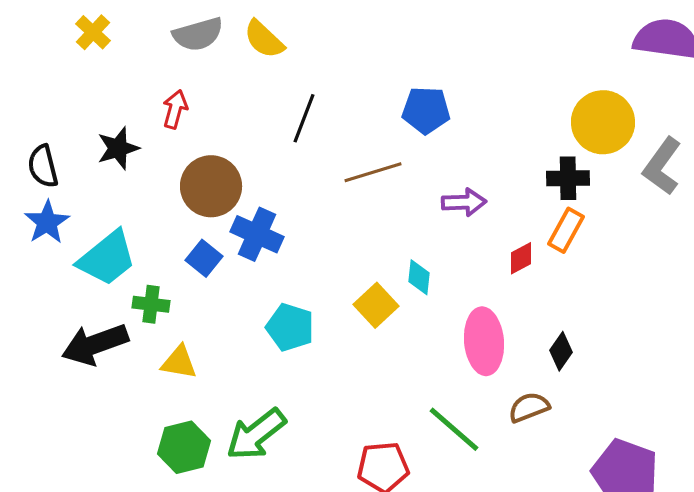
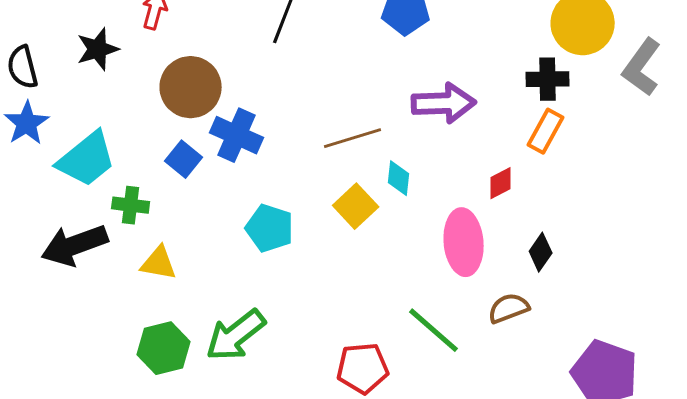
brown line: (373, 172) -> (353, 138), moved
purple arrow: (464, 202) -> (444, 103), size x1.4
red diamond: (521, 258) -> (501, 183), moved

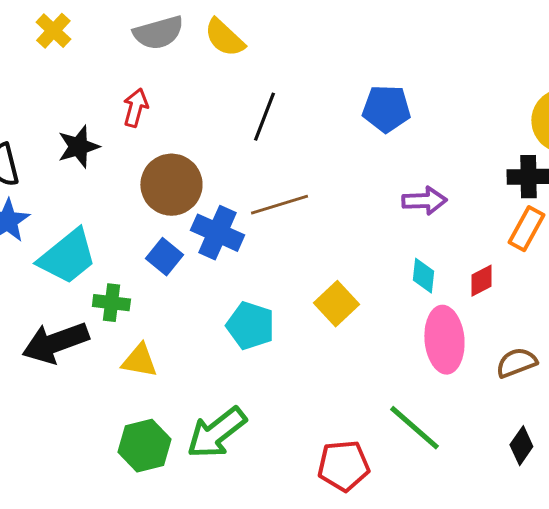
purple arrow: (444, 103) -> (424, 201), size x0.7
brown line: (353, 138) -> (279, 205), moved
cyan diamond: (399, 178) -> (423, 276), moved
black diamond: (541, 252) -> (521, 446), moved
brown semicircle: (509, 308) -> (516, 363), moved

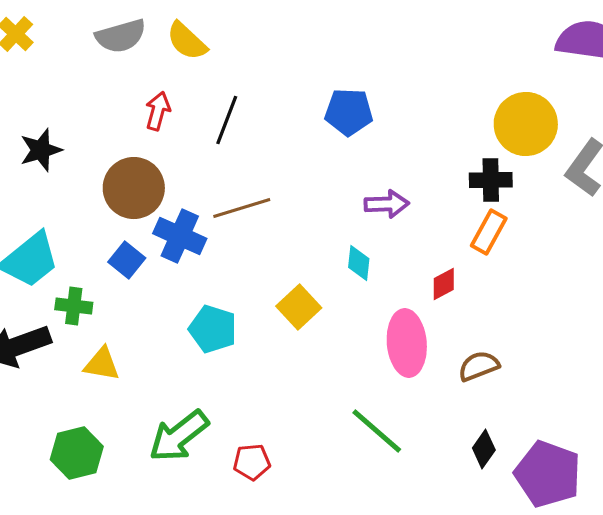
red arrow: (135, 108) -> (158, 111), moved
cyan diamond: (423, 276) -> (359, 263), moved
green hexagon: (144, 446) -> (77, 453), moved
red pentagon: (343, 466) -> (252, 462), moved, size x0.7

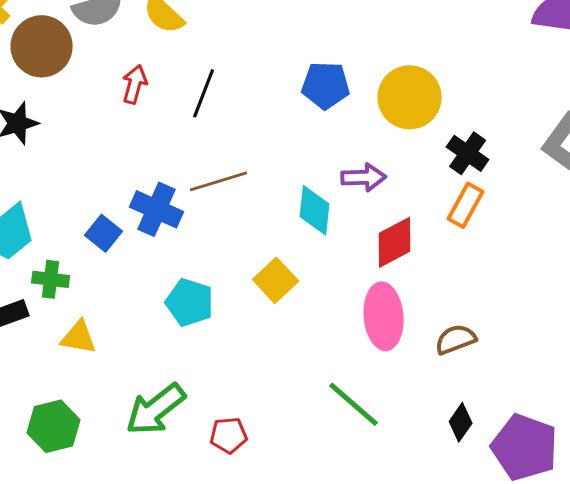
yellow circle: (526, 124) -> (410, 97), moved
black cross: (491, 180) -> (468, 153), turned 36
brown circle: (134, 188) -> (42, 46), moved
cyan diamond: (359, 263) -> (315, 210), moved, size x1.4
red diamond: (444, 284) -> (395, 242), moved, size x1.6

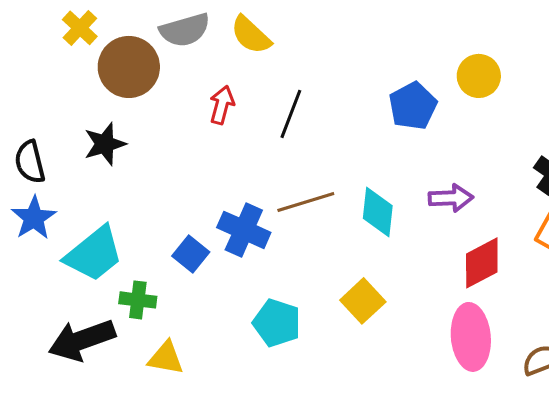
blue pentagon: (326, 85) -> (413, 106), turned -30
yellow circle: (410, 97) -> (479, 76), moved, size x0.7
cyan diamond: (315, 210) -> (378, 212), moved

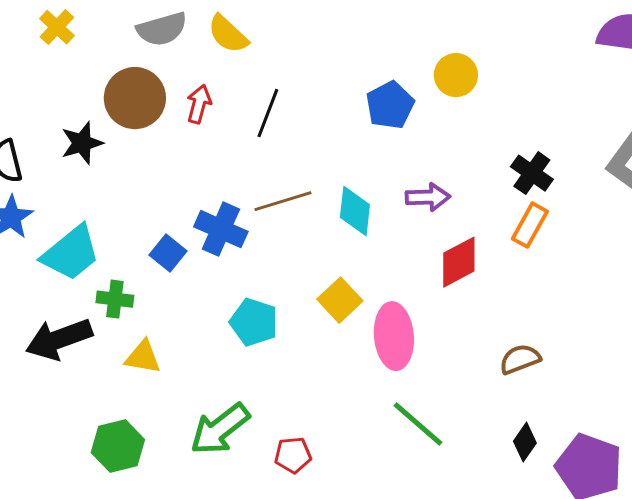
brown circle: (129, 67) -> (135, 98), moved
pink ellipse: (471, 337) -> (394, 336), moved

